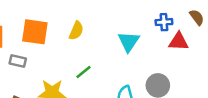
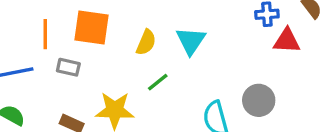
yellow semicircle: (76, 31) -> (146, 42), moved
cyan triangle: (129, 42) -> (191, 41), moved

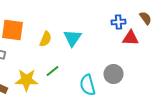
green line: (158, 82) -> (52, 71), moved

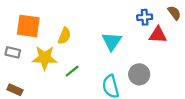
cyan triangle: (72, 38) -> (112, 41), moved
yellow star: (26, 80) -> (45, 58), moved

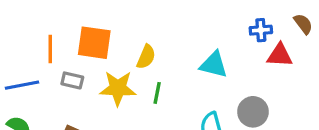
cyan triangle: (112, 41) -> (214, 65), turned -50
green line: (72, 71) -> (157, 93), moved, turned -40

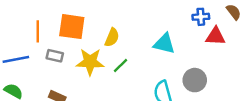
green line: (157, 93) -> (121, 65), turned 35

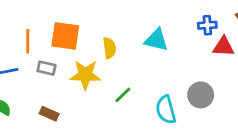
yellow semicircle: (112, 37) -> (109, 48), turned -30
cyan triangle: (164, 44) -> (156, 40), moved
green line: (121, 65) -> (123, 95), moved

